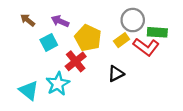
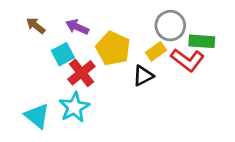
red cross: (76, 61) -> (81, 73), moved
black triangle: (116, 74) -> (143, 76), moved

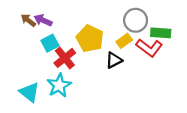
purple arrow: (77, 27) -> (43, 20), moved

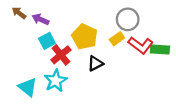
brown arrow: (28, 20) -> (19, 13), moved
green rectangle: (161, 33) -> (160, 49), moved
black triangle: (114, 60) -> (95, 63), moved

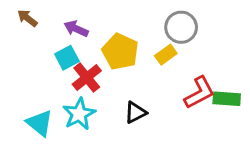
purple arrow: (40, 19) -> (76, 29), moved
red L-shape: (141, 45) -> (199, 93), moved, turned -65
green rectangle: (160, 49) -> (227, 99), moved
black triangle: (95, 63) -> (135, 112), moved

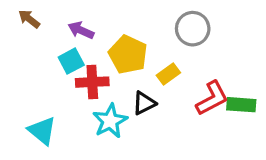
yellow rectangle: (166, 55) -> (168, 74), moved
red cross: (87, 77) -> (92, 82), turned 36
black triangle: (135, 112) -> (144, 103), moved
cyan star: (79, 114) -> (110, 121), moved

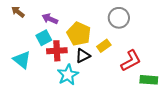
black triangle: (144, 103) -> (83, 56), moved
green rectangle: (241, 105) -> (149, 80), moved
cyan triangle: (42, 131) -> (22, 60), moved

